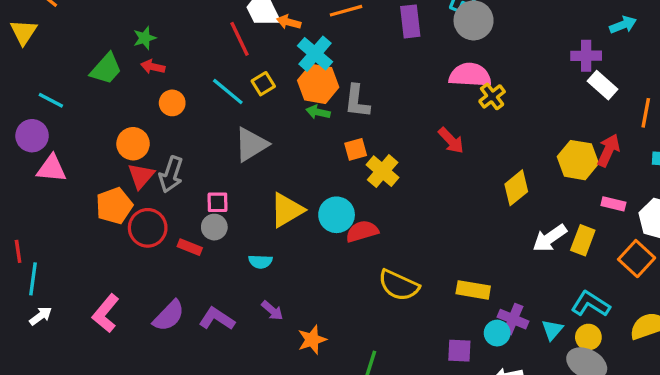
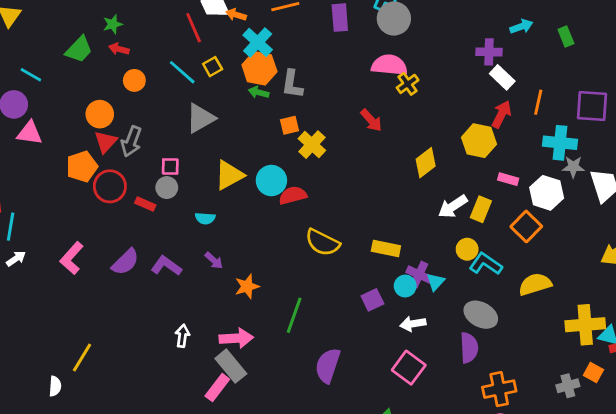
red arrow: (608, 150) -> (501, 114), moved
cyan triangle: (552, 330) -> (435, 282), moved
yellow circle: (588, 337) -> (467, 249), moved
purple square: (459, 351) -> (372, 300), turned -30

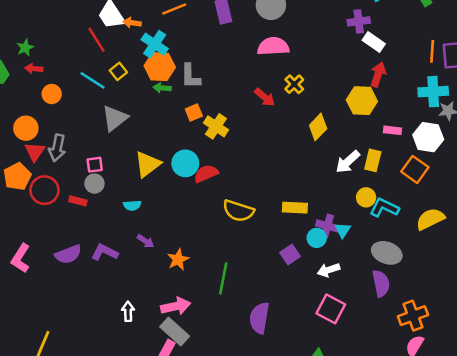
yellow cross: (408, 84) -> (294, 84), moved
orange line: (538, 102) -> (432, 51), moved
purple semicircle: (125, 262) -> (68, 254), turned 32

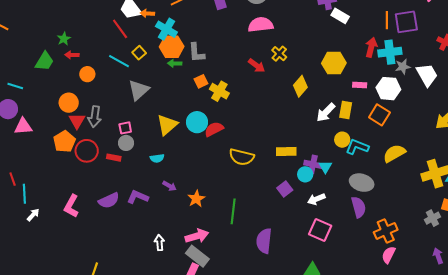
red arrow: (378, 74) -> (371, 47), moved

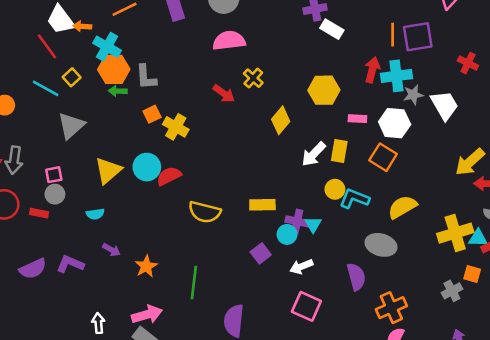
gray ellipse: (362, 183) -> (381, 245), moved

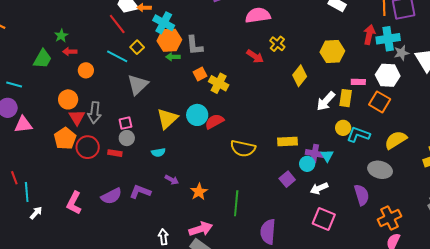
pink rectangle: (357, 119) -> (358, 82), moved

